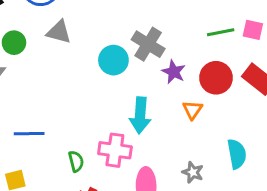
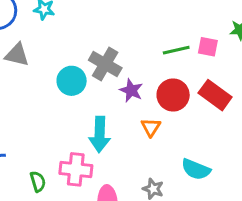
cyan semicircle: (237, 154) -> (196, 169), turned 124

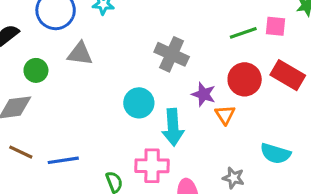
cyan circle: (72, 81) -> (139, 103), moved
purple star: (131, 90) -> (204, 94), moved

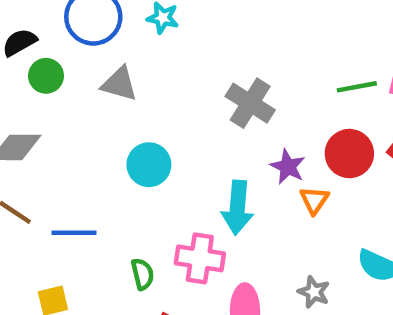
green circle: (36, 70) -> (46, 76), moved
cyan circle: (139, 103) -> (149, 165), moved

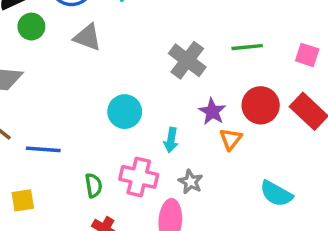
green line: (357, 87) -> (247, 47), moved
cyan circle: (149, 165) -> (125, 112), moved
cyan arrow: (237, 208) -> (171, 140), size x0.6
gray star: (314, 292) -> (191, 182), moved

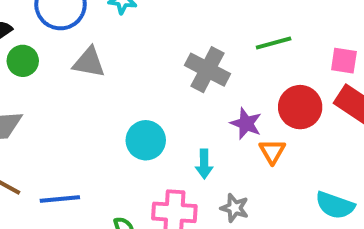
pink square: (307, 55) -> (344, 61), moved

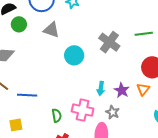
purple star: (246, 124) -> (122, 90), moved
cyan circle: (146, 140) -> (74, 55), moved
orange triangle: (272, 151) -> (143, 89), moved

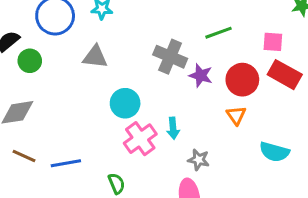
gray triangle: (51, 30) -> (95, 57), moved
cyan circle: (74, 55) -> (125, 103), moved
purple star: (122, 90) -> (201, 75), moved
pink cross: (83, 110) -> (140, 139), moved, turned -35

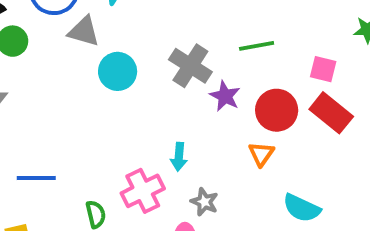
gray triangle: (95, 57) -> (84, 31), moved
cyan circle: (125, 103) -> (118, 71), moved
pink cross: (140, 139) -> (143, 191), moved

